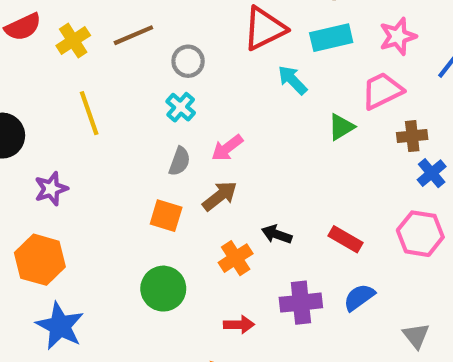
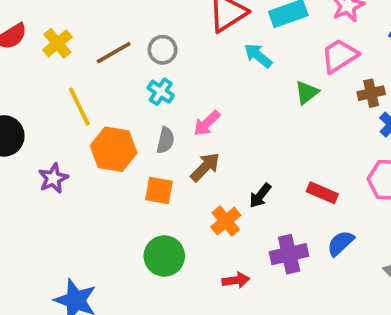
brown line: (133, 35) -> (114, 53), moved
black arrow: (277, 234) -> (260, 196), turned -64
orange hexagon: (40, 260) -> (114, 149), moved

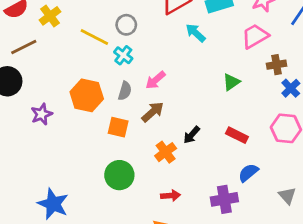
brown line: (114, 53) -> (24, 47), moved
green triangle: (307, 93) -> (231, 82), moved
yellow line: (79, 107) -> (94, 37), moved, turned -40
purple cross: (289, 254) -> (224, 199), moved

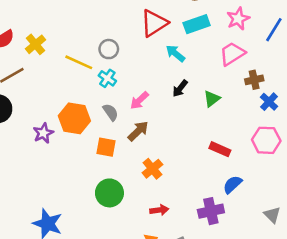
gray semicircle: (125, 91) -> (111, 112), turned -48
purple star: (42, 114) -> (43, 133), moved
black arrow: (192, 135) -> (180, 88), moved
gray triangle: (287, 196) -> (272, 215), moved

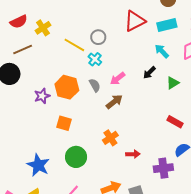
cyan arrow: (175, 53) -> (162, 51), moved
orange square: (106, 147) -> (64, 123), moved
orange cross: (152, 169) -> (110, 138), moved
green circle: (109, 193) -> (76, 157), moved
red arrow: (159, 210) -> (133, 154), moved

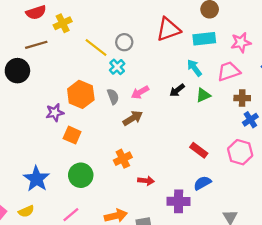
green triangle: (173, 83) -> (203, 95), moved
purple star: (42, 96) -> (55, 113), moved

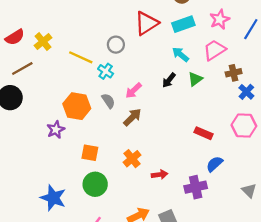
gray circle: (124, 42) -> (116, 45), moved
orange square: (72, 135) -> (90, 153), moved

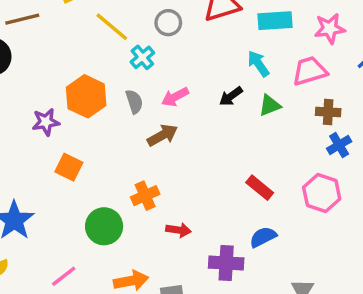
orange square: (90, 153) -> (69, 167), moved
green circle: (95, 184) -> (104, 226), moved

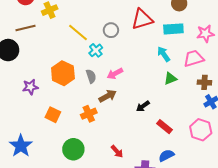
black arrow: (231, 96) -> (143, 106), moved
purple star: (46, 122) -> (30, 87), moved
orange cross: (145, 196) -> (89, 114), moved
red arrow: (179, 230) -> (117, 151), turned 40

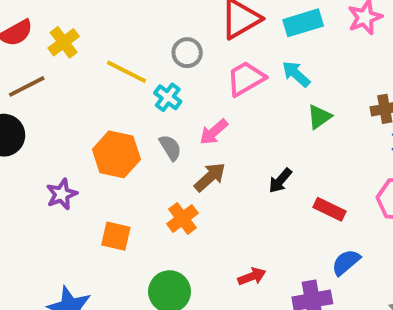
pink trapezoid: (194, 58) -> (246, 79), moved
red arrow: (117, 151) -> (252, 276), turned -56

